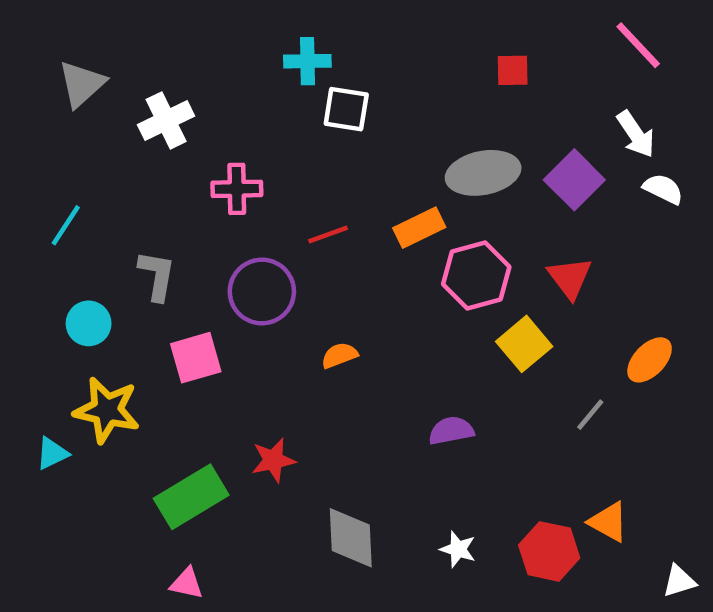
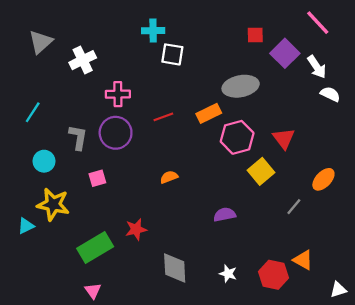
purple square: (574, 180) -> (285, 53), moved
purple circle: (262, 291) -> (116, 133), moved
pink square: (196, 358) -> (97, 178), size x0.7
pink triangle: (187, 583) -> (93, 291), turned 42

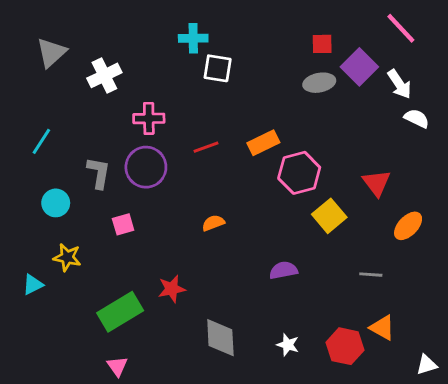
gray ellipse: (241, 86) -> (319, 83), moved, size x0.7
red triangle: (284, 138) -> (377, 183), moved
yellow star: (53, 204) -> (67, 257), size x0.7
gray line: (294, 207) -> (371, 275), moved, turned 54

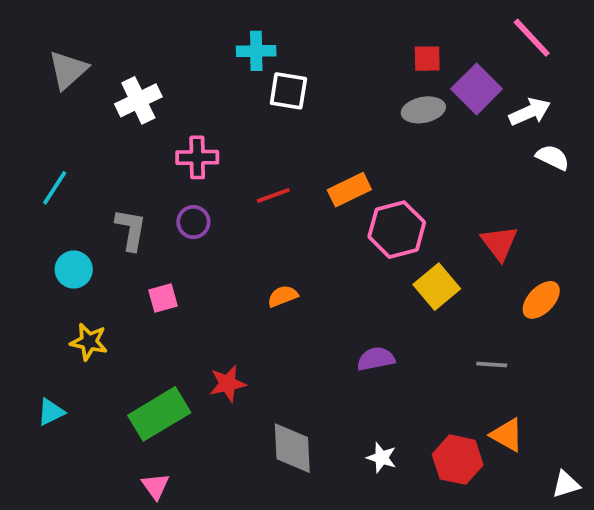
white arrow: (399, 84) -> (530, 112), turned -80
purple circle: (146, 167) -> (193, 222), size x0.6
cyan triangle: (33, 285) -> (51, 412), moved

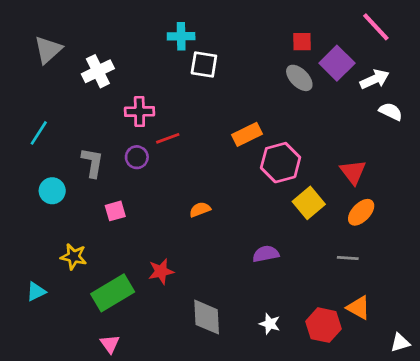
gray ellipse: (423, 110) -> (299, 78), turned 56
red line: (273, 195) -> (168, 138), moved
orange ellipse: (541, 300) -> (361, 212), moved
yellow star: (89, 342) -> (74, 257), moved

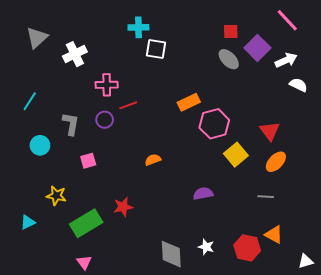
gray diamond: (207, 317) -> (171, 254), moved

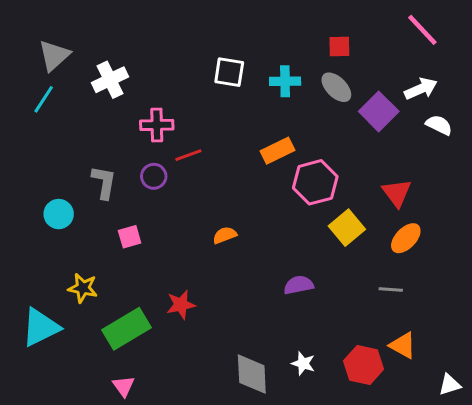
cyan cross: (138, 27) -> (285, 81), moved
purple square: (257, 48) -> (379, 111), moved
cyan line: (30, 101) -> (44, 99), moved
cyan triangle: (28, 222) -> (41, 327), size x1.8

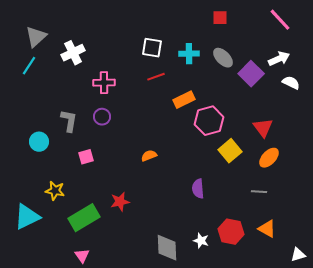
red square: (339, 46) -> (220, 18), moved
red line: (188, 155) -> (156, 77), moved
purple semicircle: (299, 285) -> (198, 189), turned -84
red hexagon: (364, 365) -> (231, 232), moved

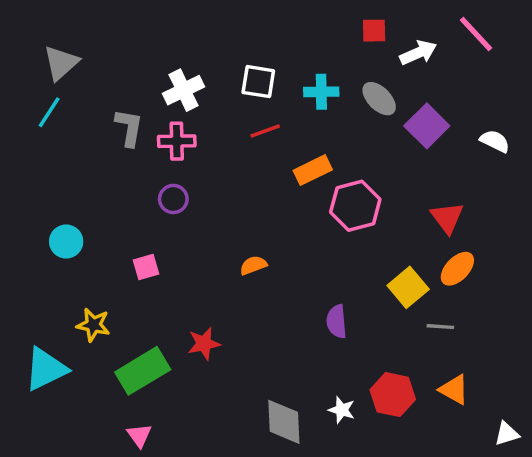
white cross: (73, 53) -> (183, 90), moved
white arrow: (279, 59) -> (418, 53), moved
gray L-shape: (69, 121) -> (129, 128), moved
yellow square: (230, 151) -> (408, 287), moved

